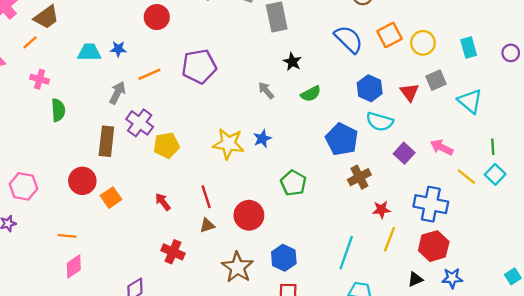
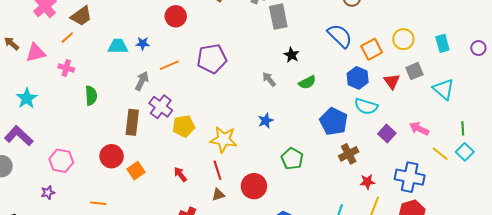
orange square: (390, 35) -> (372, 49), moved
pink cross: (40, 79) -> (66, 68), moved
yellow star: (228, 144) -> (224, 139), moved

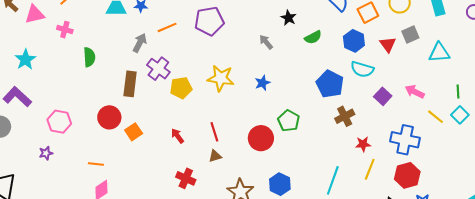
green semicircle: (307, 82) -> (313, 37), moved
cyan triangle: (444, 89) -> (439, 53), turned -45
yellow star: (224, 139) -> (221, 78), moved
red circle: (254, 186) -> (261, 138), moved

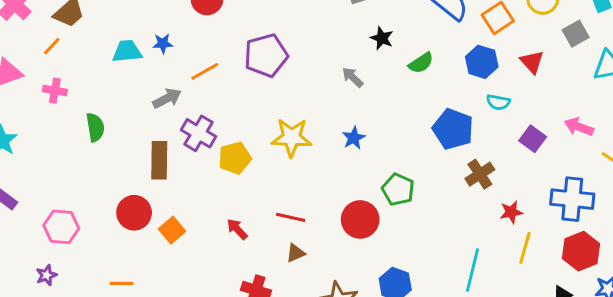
gray square: (410, 34) -> (576, 34), moved
gray arrow: (140, 43) -> (167, 98), turned 42
cyan semicircle: (362, 69) -> (498, 102), size x0.7
red line: (214, 132) -> (291, 217), turned -54

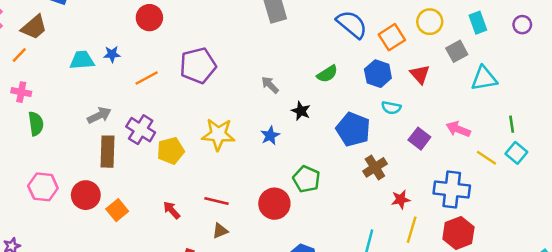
black star: (382, 38) -> (301, 111), moved
gray arrow: (167, 98) -> (99, 115), moved
green semicircle: (95, 127) -> (36, 124), moved
pink hexagon: (61, 227) -> (43, 187), moved

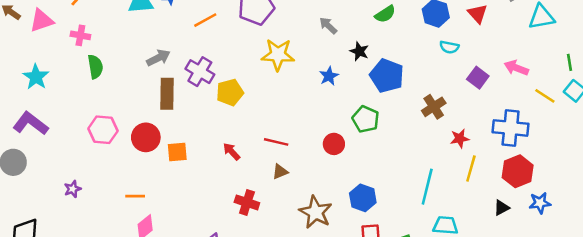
blue pentagon: (353, 129) -> (387, 76), moved
yellow star: (218, 134) -> (278, 55), moved
red circle: (274, 204) -> (334, 144), size x0.7
orange square: (117, 210) -> (177, 152), turned 35

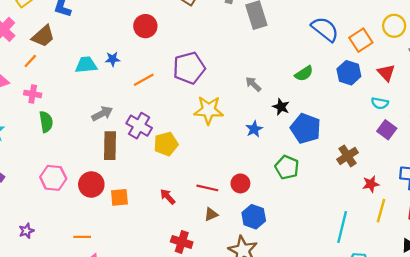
cyan semicircle: (449, 47) -> (380, 103), moved
red circle: (334, 144) -> (240, 183), moved
blue hexagon: (363, 198) -> (254, 217), moved

